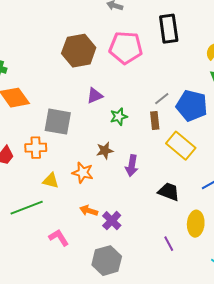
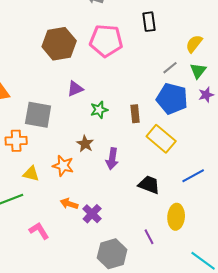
black rectangle: (169, 29) -> (149, 22), size x0.7
gray line: (162, 99) -> (170, 68), moved
brown star: (105, 151) -> (85, 144), turned -30
gray hexagon: (107, 261) -> (112, 254), moved

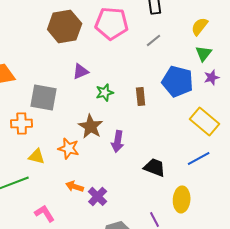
gray line: (170, 68) -> (154, 40), moved
yellow rectangle: (161, 139) -> (205, 121), moved
brown star: (85, 144) -> (91, 126), size x1.4

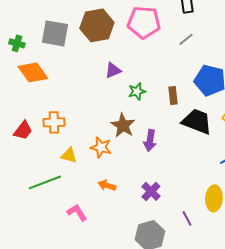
gray square: (44, 97) -> (55, 33), moved
black trapezoid: (155, 167) -> (197, 121), moved, size x1.4
purple cross: (98, 196) -> (151, 191), moved

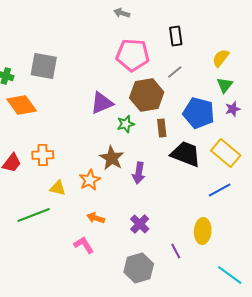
brown hexagon: (97, 25) -> (147, 95), moved
purple triangle: (113, 70) -> (102, 103), size x1.4
orange star: (101, 147) -> (90, 180), turned 30
pink L-shape: (77, 212) -> (84, 245), moved

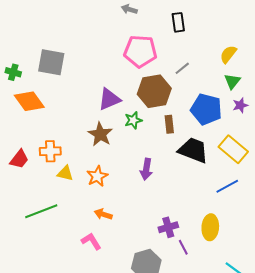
black rectangle: (176, 36) -> (178, 22), moved
brown star: (112, 158) -> (100, 134), moved
yellow triangle: (58, 188) -> (65, 173), moved
purple cross: (140, 224) -> (168, 227), moved, turned 30

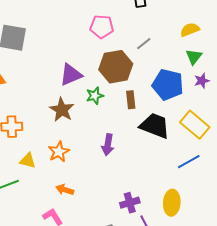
pink pentagon: (140, 51) -> (102, 27), size x0.7
yellow semicircle: (228, 54) -> (190, 30), turned 30
yellow triangle: (65, 173) -> (28, 161), moved

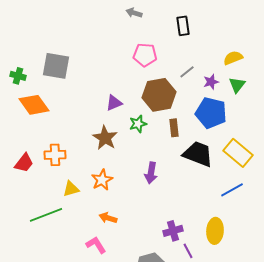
purple triangle: (71, 75) -> (114, 103), size x0.7
purple star: (202, 81) -> (211, 82), moved
yellow triangle: (28, 161) -> (71, 189), turned -30

